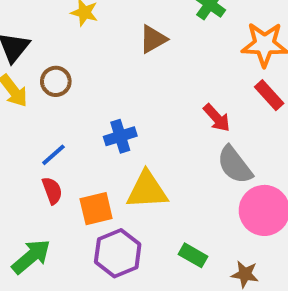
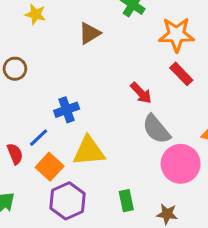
blue line: (53, 155) -> (39, 138), moved
orange square: (96, 209) -> (50, 167), turned -32
green rectangle: (193, 255) -> (126, 201), turned 50

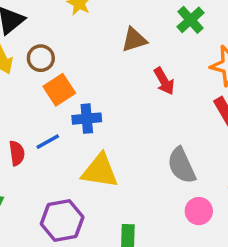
red arrow: (141, 93) -> (164, 81), moved
pink circle: (181, 164) -> (199, 211), size x0.6
orange square: (50, 167) -> (59, 90), moved

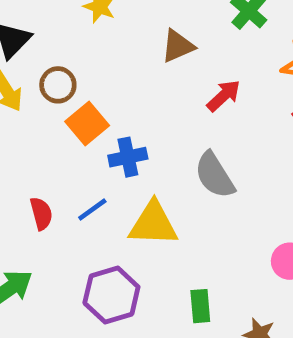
red arrow: (164, 81) -> (224, 96), turned -96
blue line: (48, 142) -> (92, 209), moved
gray semicircle: (182, 165) -> (215, 175), moved

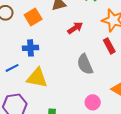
orange square: (87, 124) -> (33, 17), moved
gray semicircle: (215, 175) -> (85, 64), moved

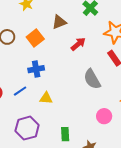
yellow triangle: (37, 78) -> (46, 98), size x0.6

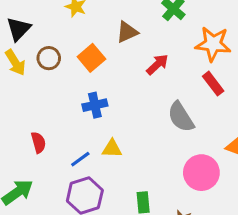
blue line: (20, 91) -> (80, 159), moved
pink circle: (104, 116) -> (201, 173), size x1.5

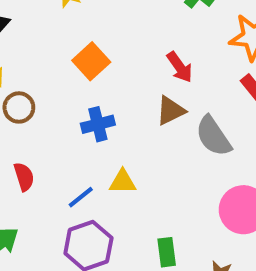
brown triangle: (127, 32) -> (171, 111), moved
brown circle: (49, 58) -> (19, 107), moved
red arrow: (157, 64) -> (180, 67), turned 100

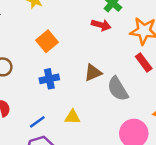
red arrow: (180, 67) -> (101, 25), moved, turned -42
yellow triangle: (123, 182) -> (72, 117), moved

